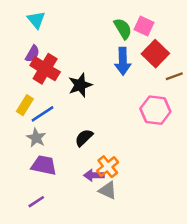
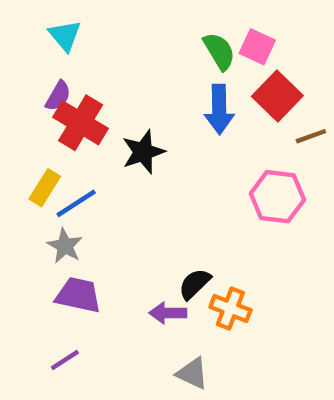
black semicircle: (84, 138) -> (195, 284), moved
orange cross: (108, 167) -> (230, 309), moved, turned -30
gray triangle: (108, 190) -> (192, 373), moved

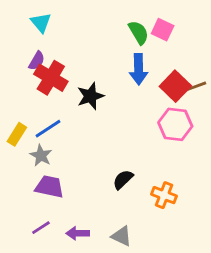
red square: (277, 96) -> (175, 86), moved
yellow rectangle: (45, 188) -> (17, 134), moved
orange cross: (230, 309) -> (164, 195), moved
purple arrow: (168, 313) -> (78, 233), moved

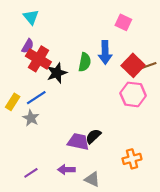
green semicircle: (139, 32) -> (85, 62), moved, turned 42
black star: (90, 96) -> (57, 73), moved
purple trapezoid: (49, 187) -> (78, 142), moved
orange cross: (164, 195) -> (132, 159), moved, turned -36
purple arrow: (78, 233) -> (66, 170), moved

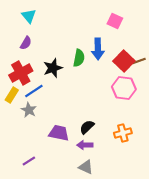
red cross: (38, 59) -> (21, 73), moved, turned 30
purple trapezoid: (78, 142) -> (59, 133), moved
orange cross: (132, 159) -> (123, 133), moved
purple arrow: (66, 170) -> (85, 145), moved

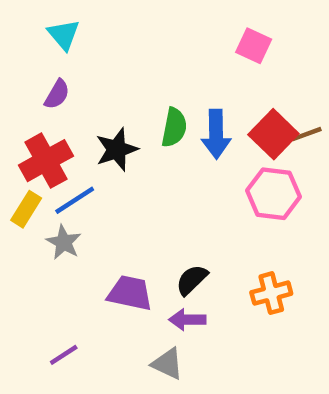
blue arrow: (98, 49) -> (216, 134), moved
gray triangle: (86, 167) -> (167, 364), moved

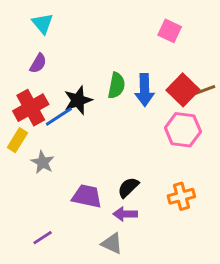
blue line: (75, 200) -> (59, 116), moved

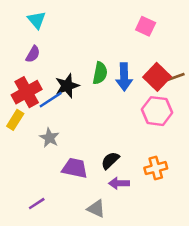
gray star: (43, 162) -> (49, 138), moved
purple arrow: (125, 214) -> (119, 183), moved

